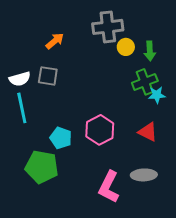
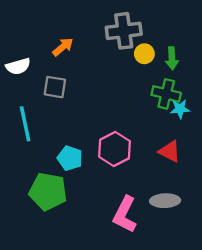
white semicircle: (20, 79) -> (18, 66), moved
green cross: (145, 82) -> (166, 94), turned 35

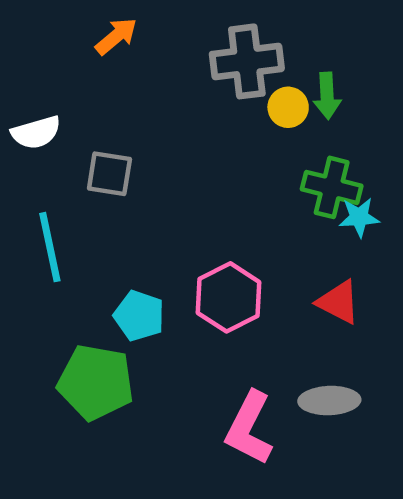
orange arrow: (63, 47) -> (116, 36), moved
green arrow: (172, 58) -> (327, 96), moved

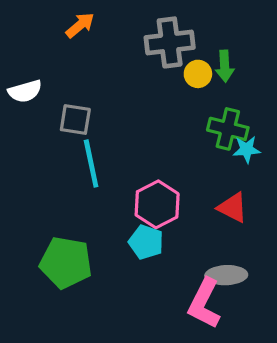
cyan line: (50, 247) -> (91, 164), moved
cyan pentagon: (139, 316) -> (146, 242), moved
pink L-shape: (249, 428) -> (204, 303), moved

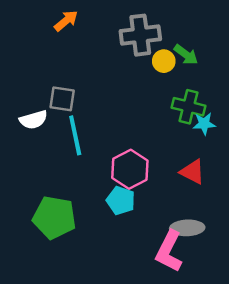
green arrow: (225, 66) -> (186, 55), turned -50
white semicircle: (25, 91) -> (33, 120), moved

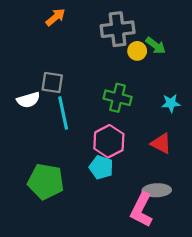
green cross: (188, 107) -> (118, 98), moved

